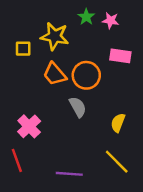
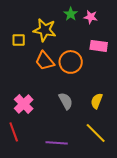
gray semicircle: (78, 107) -> (66, 101), moved

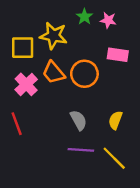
yellow square: (19, 40) -> (23, 48), size x1.5
pink cross: (24, 104) -> (26, 84), moved
red line: (14, 132) -> (17, 124), moved
purple line: (57, 143) -> (81, 150), moved

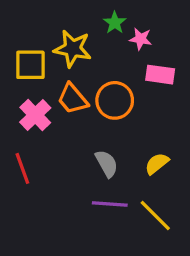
pink star: (108, 20) -> (141, 39), moved
yellow semicircle: (115, 120) -> (157, 164), turned 30

